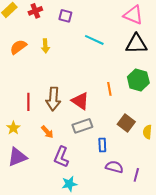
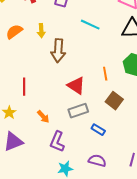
brown arrow: (53, 99) -> (58, 51), moved
brown square: (126, 123) -> (114, 101), moved
blue rectangle: (102, 145) -> (98, 130), turned -56
purple semicircle: (114, 167) -> (97, 161), moved

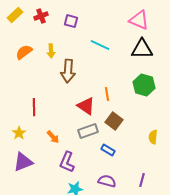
orange line: (105, 74) -> (107, 94), moved
brown square: (114, 101) -> (114, 121), moved

